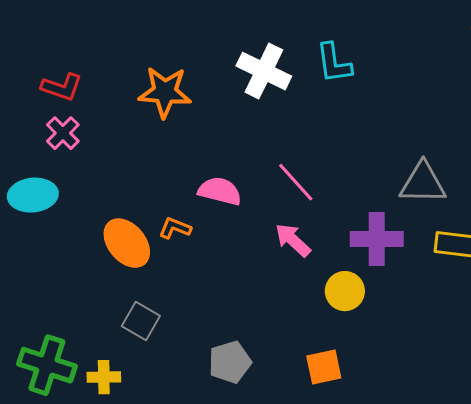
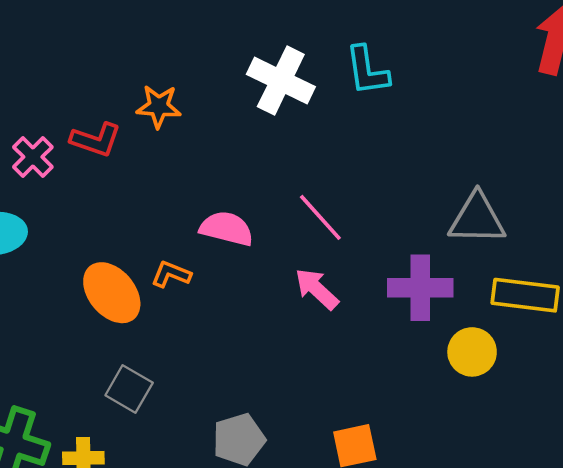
red L-shape: (62, 87) -> (96, 140), moved
orange star: (165, 92) -> (159, 106), size x0.7
yellow circle: (345, 291) -> (472, 352), moved

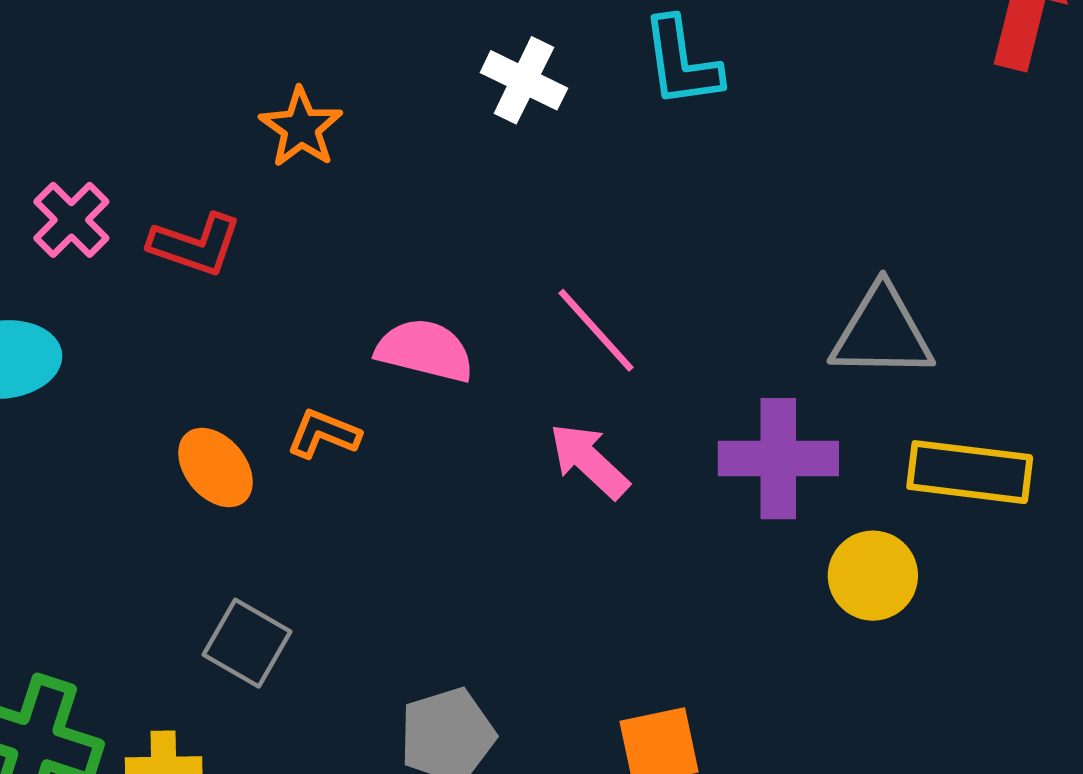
white cross: (281, 81) -> (524, 80), size x0.7
orange star: (159, 106) -> (301, 128), turned 30
red L-shape: (96, 140) -> (195, 245), moved
orange ellipse: (112, 293) -> (215, 468), size x0.7

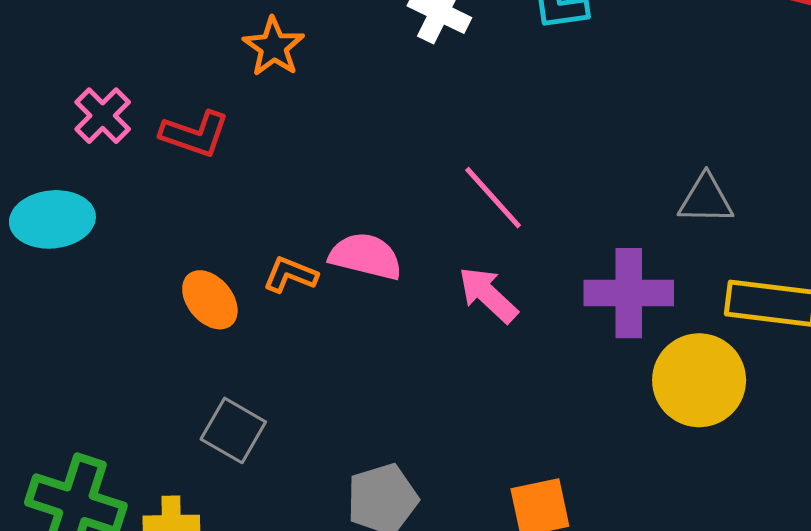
gray triangle: (882, 332) -> (706, 199), size x0.7
pink semicircle: (425, 350) -> (366, 256), moved
yellow circle: (873, 576) -> (699, 380), size x1.4

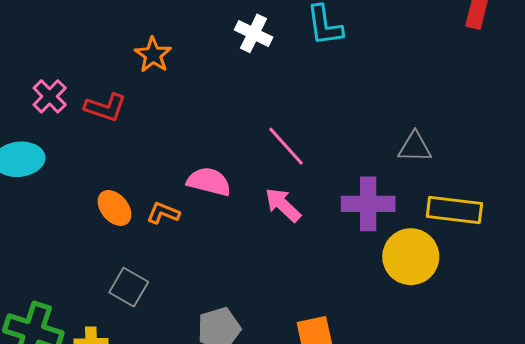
orange L-shape: (290, 275) -> (163, 213), moved

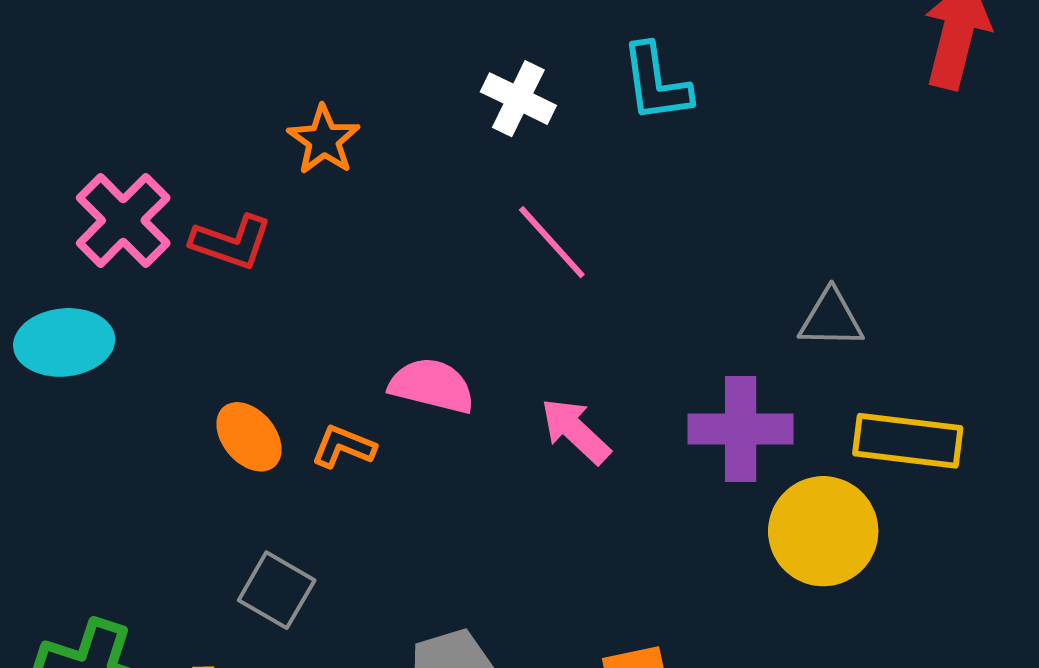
pink cross: (50, 96) -> (123, 220), size x1.4
pink line: (286, 146) -> (552, 242), moved

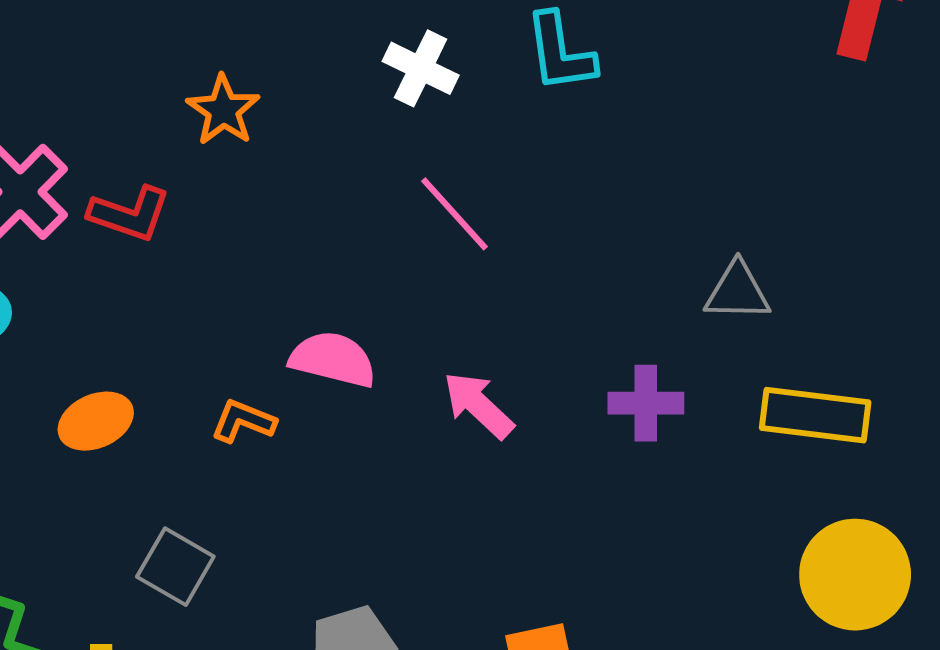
purple cross: (741, 429) -> (646, 403), size x0.7
orange ellipse: (249, 437) -> (96, 421), moved, turned -74
yellow circle: (823, 531) -> (855, 575), moved

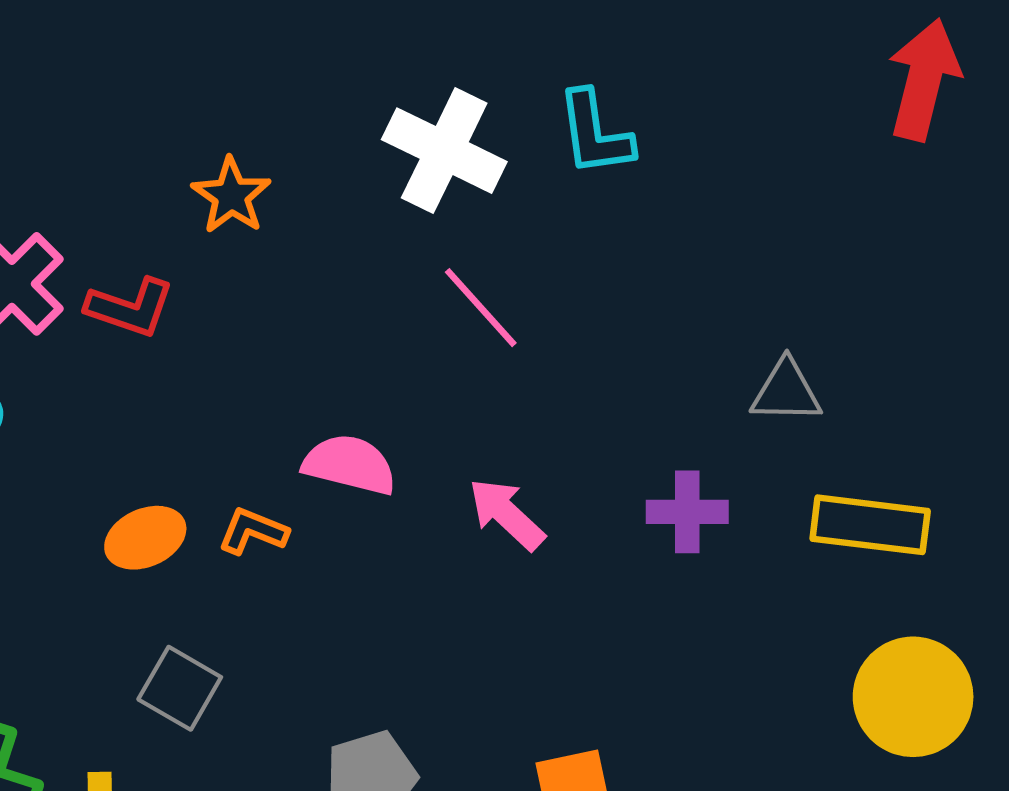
white cross: (421, 68) -> (444, 151), size x1.5
orange ellipse: (96, 421) -> (145, 538), moved

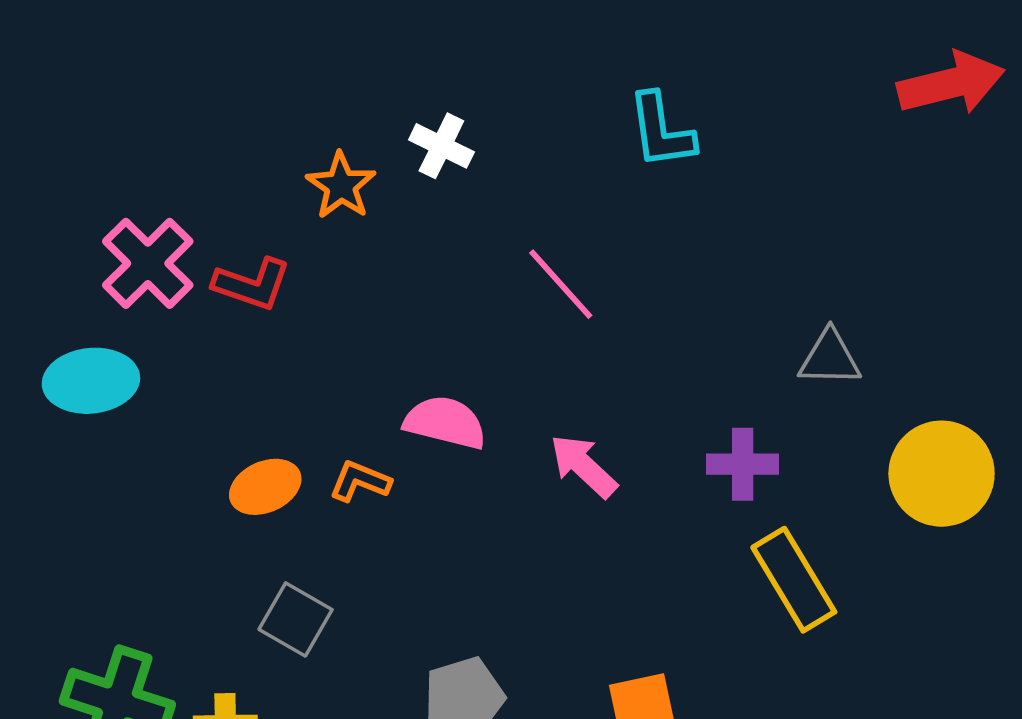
red arrow: (924, 80) -> (951, 83), turned 62
white cross: (444, 151) -> (441, 146), moved, size x0.6
yellow rectangle: (870, 525) -> (794, 580), moved, turned 52
yellow circle: (913, 697) -> (942, 474), moved

